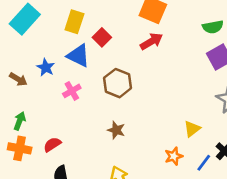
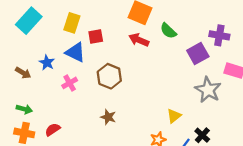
green semicircle: (213, 27) -> (168, 31), moved, turned 54
red square: (102, 37) -> (96, 36), turned 35
red arrow: (151, 41) -> (139, 40), turned -126
green arrow: (20, 121) -> (24, 109), turned 84

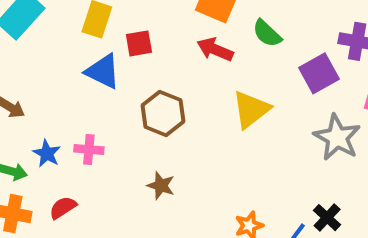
blue star: (47, 63) -> (47, 153), moved
pink cross: (70, 83) -> (89, 149), moved, turned 35
yellow triangle: (174, 116) -> (251, 109), moved, size x1.5

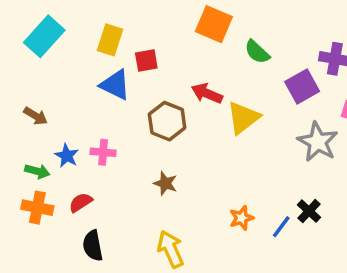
red arrow: (215, 49) -> (207, 93), moved

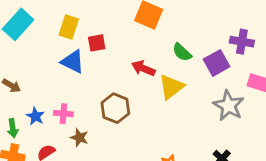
green semicircle: (257, 52) -> (182, 52), moved
brown hexagon: (167, 121) -> (115, 108), moved
green arrow: (37, 171) -> (13, 128), turned 66
brown star: (165, 183) -> (79, 138), moved

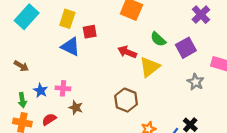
purple cross: (242, 42) -> (201, 15), moved, turned 36
gray star: (229, 106) -> (196, 82), size x0.7
brown hexagon: (115, 108) -> (126, 100), moved

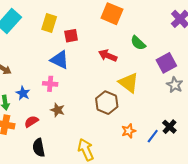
blue triangle: (70, 47) -> (60, 60), moved
purple square: (186, 48) -> (166, 63), moved
yellow triangle: (150, 67) -> (129, 83), moved, turned -45
pink cross: (63, 88) -> (50, 84), moved

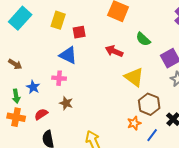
brown hexagon: (107, 103) -> (149, 104), moved
blue line: (153, 136) -> (152, 135), moved

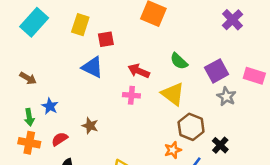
green semicircle: (143, 39) -> (179, 61), moved
red arrow: (114, 51) -> (139, 71), moved
pink cross: (59, 78) -> (131, 95), moved

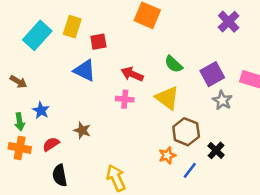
cyan rectangle: (34, 22) -> (37, 35), moved

